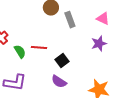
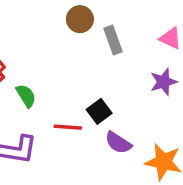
red line: (39, 48) -> (68, 127), moved
purple semicircle: (59, 82) -> (118, 143), moved

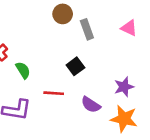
purple star: (163, 82) -> (124, 87), moved
black square: (99, 111) -> (75, 66), moved

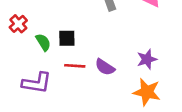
black square: (75, 66) -> (67, 38), moved, turned 36
purple semicircle: (91, 105) -> (105, 67), moved

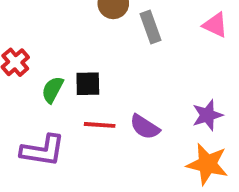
green semicircle: (43, 42) -> (53, 90), turned -120

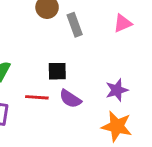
pink triangle: (215, 25) -> (123, 23), turned -48
black square: (88, 84) -> (57, 71), moved

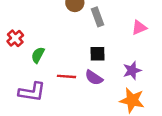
pink triangle: (123, 23) -> (139, 28), moved
black square: (57, 71) -> (97, 54), moved

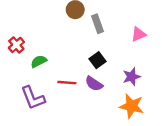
black square: (97, 54) -> (97, 60), turned -35
green semicircle: (38, 55) -> (39, 61), turned 35
purple L-shape: (32, 92) -> (33, 98), turned 60

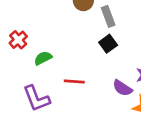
black square: (97, 60) -> (108, 44), moved
purple semicircle: (94, 84) -> (122, 88), moved

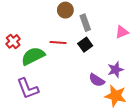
green semicircle: (43, 58) -> (33, 56), size x1.6
red line: (74, 81) -> (58, 42), moved

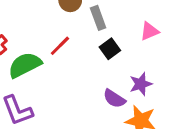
red line: (58, 42) -> (60, 46), turned -49
black square: (85, 45) -> (110, 49), moved

